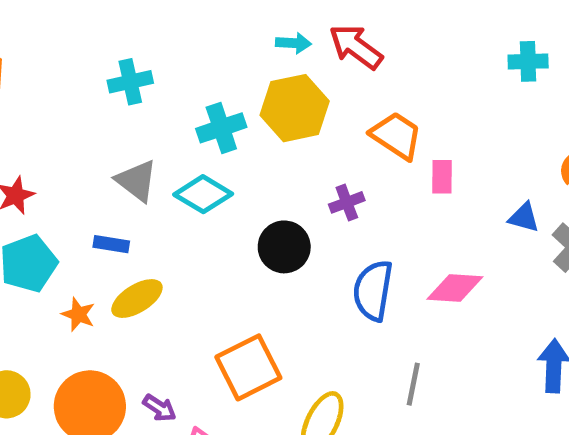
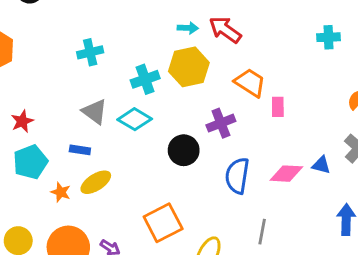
purple cross: (347, 202) -> (221, 123), size x1.4
blue triangle: (524, 217) -> (321, 165), moved

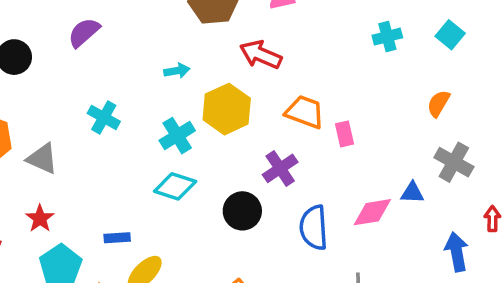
cyan arrow: (188, 28) -> (177, 71), moved
cyan cross: (90, 52) -> (104, 117), turned -35
gray triangle: (95, 112) -> (42, 159), moved

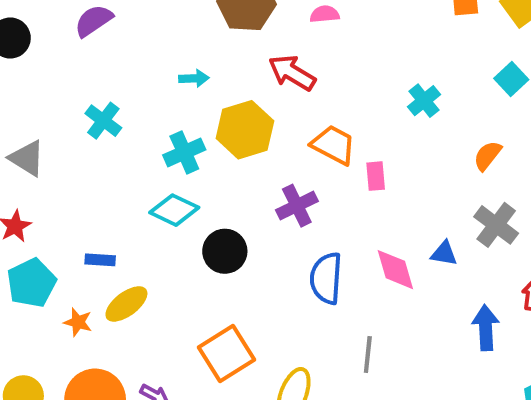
cyan cross: (387, 37) -> (424, 101), moved, turned -32
black circle: (242, 211) -> (225, 251), moved
pink diamond: (372, 212) -> (395, 270), turned 75

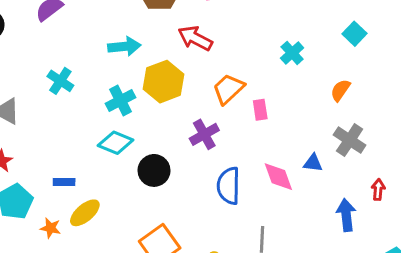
cyan arrow: (194, 78) -> (124, 46), size x1.5
orange trapezoid: (334, 145) -> (228, 89), turned -68

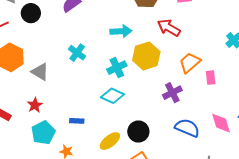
black circle: (154, 170) -> (138, 132), moved
blue semicircle: (229, 186) -> (187, 128), turned 110
yellow ellipse: (85, 213) -> (110, 141), moved

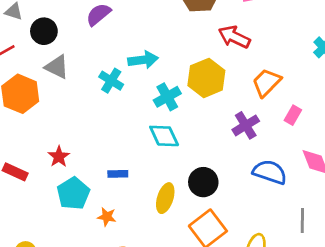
cyan arrow: (121, 31) -> (143, 60), moved
gray triangle: (40, 72) -> (57, 67), moved
pink rectangle: (211, 78) -> (293, 115), moved, turned 40
cyan diamond: (112, 96) -> (164, 136), turned 45
yellow ellipse: (110, 141) -> (165, 198), turned -30

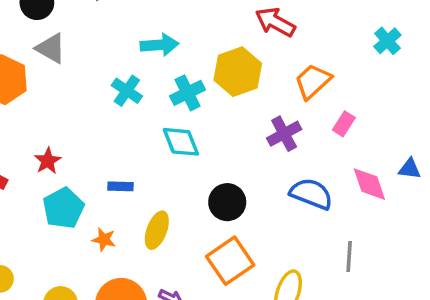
cyan cross: (111, 81) -> (127, 91), moved
yellow ellipse: (165, 198) -> (157, 230), moved

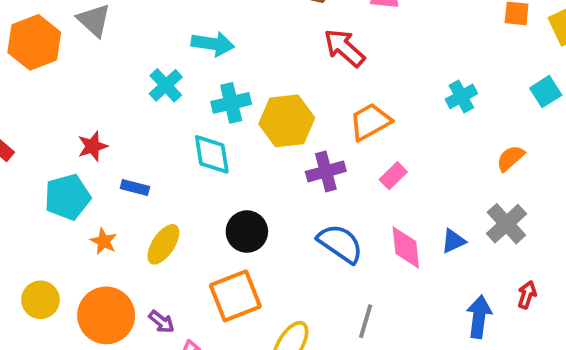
yellow hexagon: (238, 72) -> (287, 121), moved
red star: (48, 161) -> (93, 146), moved
blue triangle: (410, 169) -> (453, 241), turned -45

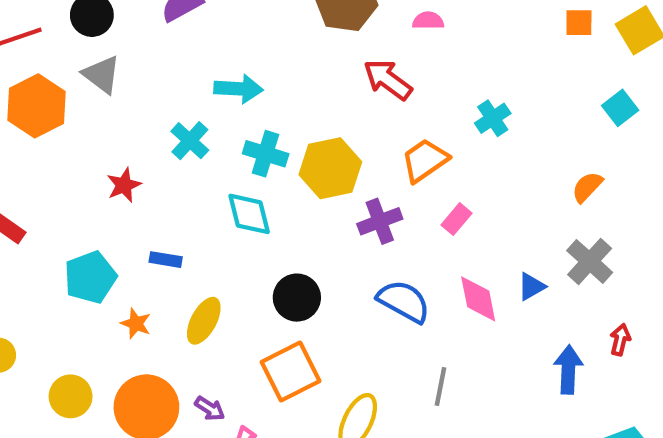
cyan cross: (461, 96) -> (493, 118), moved
cyan cross: (231, 103) -> (266, 154), turned 36
red star: (93, 146) -> (124, 185), moved

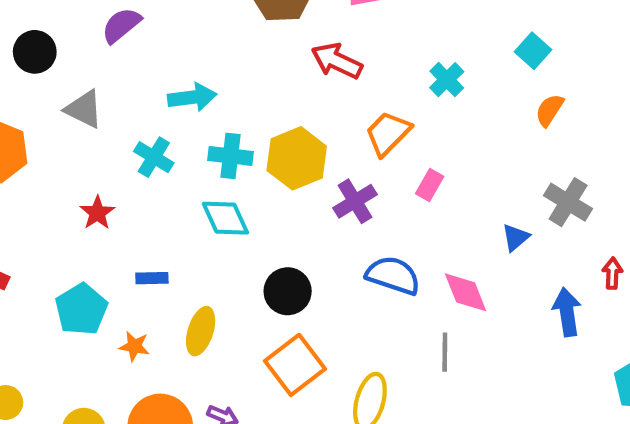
gray triangle: (102, 75) -> (84, 109), moved
cyan square: (620, 108) -> (533, 51), moved
orange semicircle: (587, 187) -> (549, 110), moved
pink diamond: (478, 299) -> (466, 292), moved

